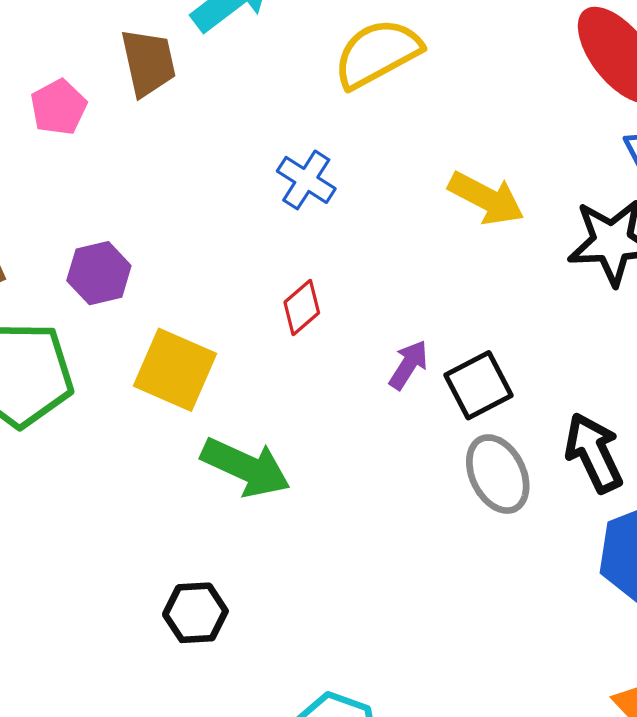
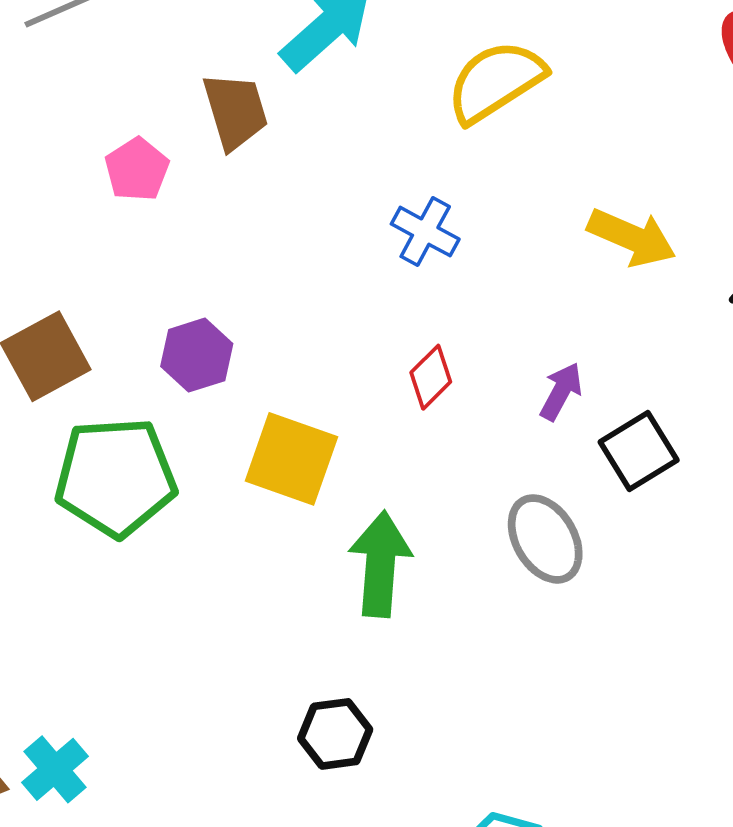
purple arrow: (408, 365) -> (561, 391), moved
green arrow: (246, 467) -> (380, 564), turned -106
gray ellipse: (498, 474) -> (545, 539), moved

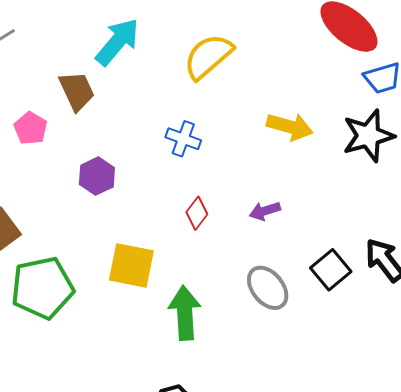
purple hexagon: (197, 355) -> (97, 176), moved
purple arrow: (561, 391) -> (265, 211), turned -128
black square: (639, 451) -> (331, 270), moved

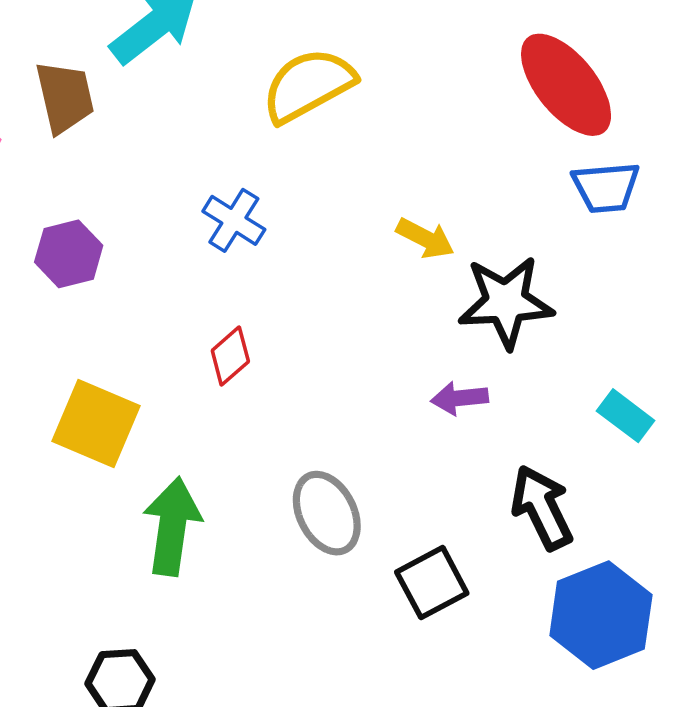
yellow arrow: (290, 127) -> (425, 238), size x0.7
black star: (368, 136) -> (506, 302), moved
purple arrow: (265, 211) -> (460, 398), moved
black square: (331, 270) -> (432, 583), moved

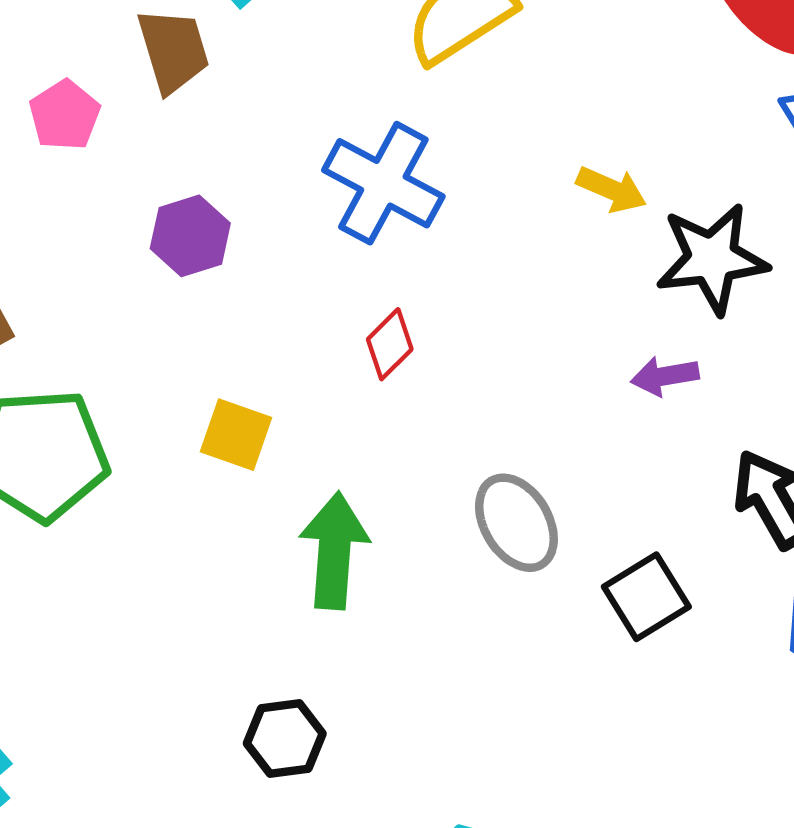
blue cross: (234, 220) -> (383, 183), size x1.6
yellow square: (96, 423) -> (236, 435), size x0.7

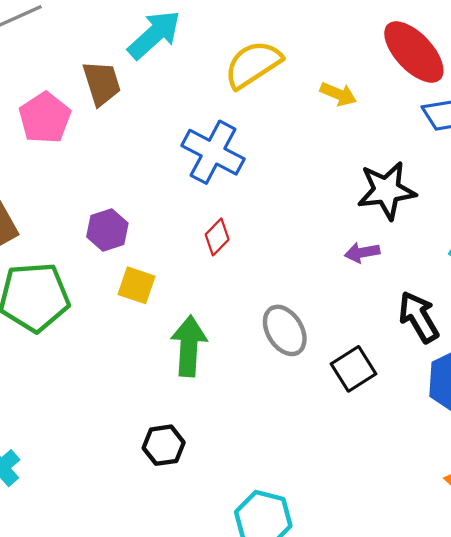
pink pentagon: (65, 115) -> (45, 118), size x1.4
yellow arrow: (612, 189) -> (338, 94), moved
purple hexagon: (190, 236) -> (107, 230), moved

